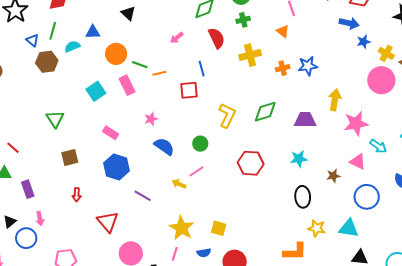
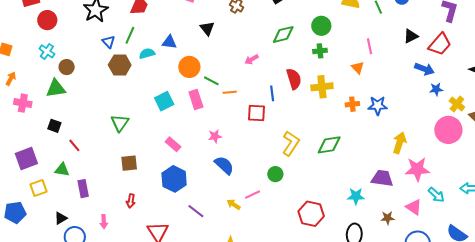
red semicircle: (217, 38) -> (294, 79), moved
purple trapezoid: (305, 120) -> (382, 178), moved
green circle: (200, 144) -> (275, 174), moved
red hexagon: (251, 163) -> (311, 214), moved
pink arrow: (40, 219) -> (104, 222), moved

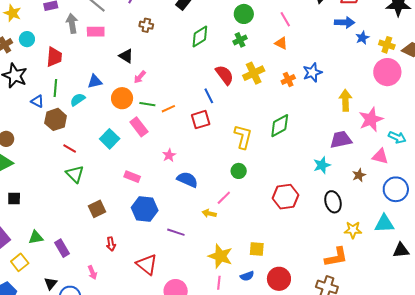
green circle: (321, 26) -> (244, 14), moved
pink arrow: (252, 59) -> (140, 77), moved
red line: (74, 145) -> (70, 149), moved

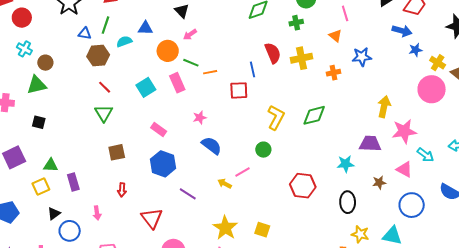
blue star: (312, 72) -> (362, 57), moved
blue triangle: (37, 101) -> (85, 33), turned -32
yellow square: (20, 262) -> (41, 187), moved

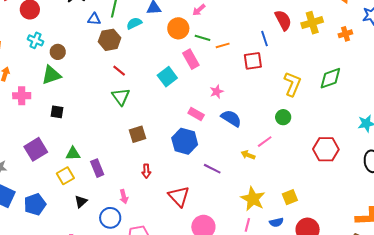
cyan square: (146, 87) -> (167, 77), moved
pink rectangle: (159, 129) -> (196, 114), moved
yellow square: (262, 230) -> (290, 197), turned -35
blue circle: (70, 231) -> (110, 218), moved

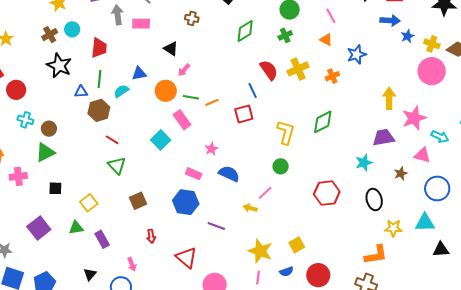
yellow square: (65, 176) -> (89, 203), moved

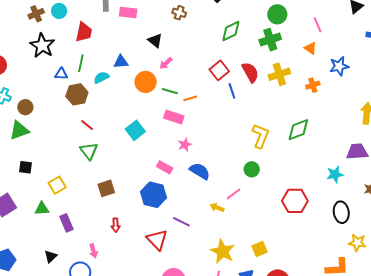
green cross: (285, 35) -> (270, 40), size x1.5
red square: (244, 114) -> (219, 70), moved, turned -30
pink rectangle: (182, 120) -> (174, 117), moved, turned -42
red triangle: (186, 258) -> (157, 240), moved

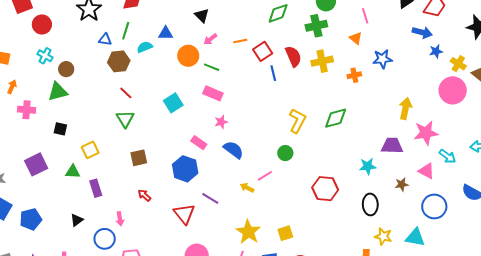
orange line: (190, 98) -> (240, 41), moved
red arrow: (116, 225) -> (144, 195), turned 128

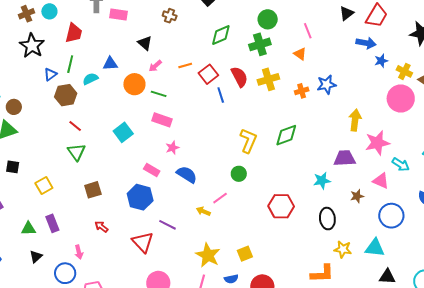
blue triangle: (105, 39) -> (50, 74), turned -40
blue star: (382, 59) -> (327, 85), moved
green triangle: (73, 172) -> (29, 229), moved

